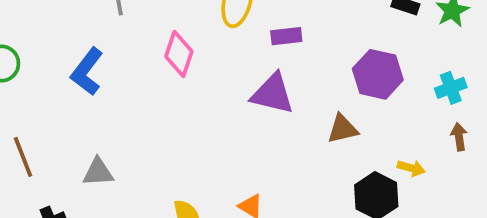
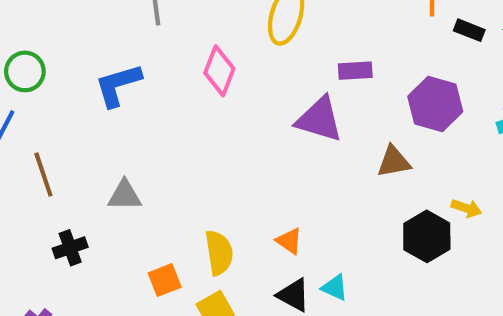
purple rectangle: (286, 36) -> (355, 71), moved
blue L-shape: (87, 72) -> (118, 85), turned 33

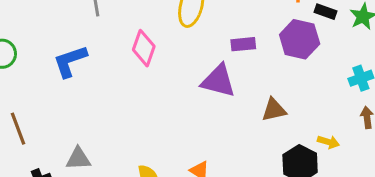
purple hexagon: (435, 104) -> (300, 39), moved
gray triangle: (125, 195) -> (78, 159), moved

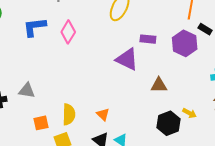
pink diamond: (144, 48) -> (68, 32), moved

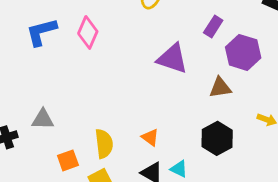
purple rectangle: (148, 39) -> (213, 27), moved, turned -56
purple hexagon: (185, 43) -> (243, 52), moved
black hexagon: (168, 123) -> (217, 138), moved

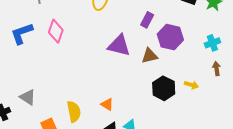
brown triangle: (220, 88) -> (150, 56), moved
gray triangle: (43, 119) -> (28, 97), turned 36
black hexagon: (217, 138) -> (164, 88), moved

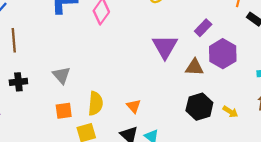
purple triangle: (119, 46) -> (165, 47), turned 30
gray triangle: (28, 97) -> (61, 75), moved

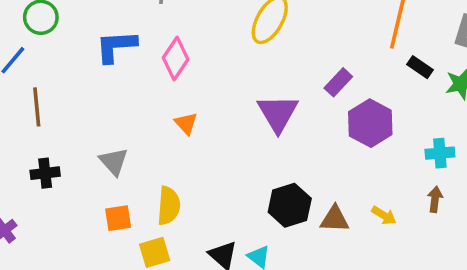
brown triangle: (194, 67) -> (335, 219), moved
orange triangle: (134, 106) -> (186, 123), moved
black hexagon: (199, 107) -> (290, 205), moved

